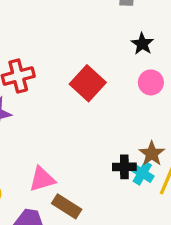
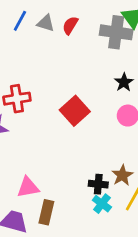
cyan cross: (142, 173) -> (102, 204), moved
brown rectangle: (67, 206) -> (46, 212), turned 65

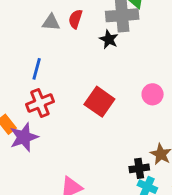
blue line: (20, 21) -> (37, 69), moved
black star: (124, 82) -> (109, 39), moved

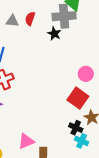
red square: (99, 102) -> (78, 98), moved
black cross: (139, 168) -> (76, 128), turned 32

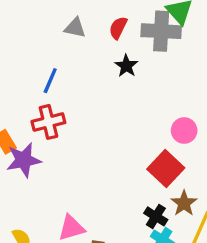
red semicircle: (30, 19) -> (118, 28), moved
black star: (54, 34) -> (126, 66), moved

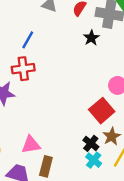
black star: (126, 66) -> (91, 38), moved

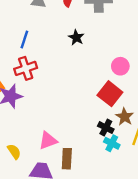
black star: (91, 38) -> (76, 38), moved

